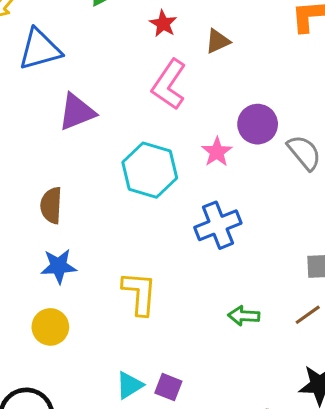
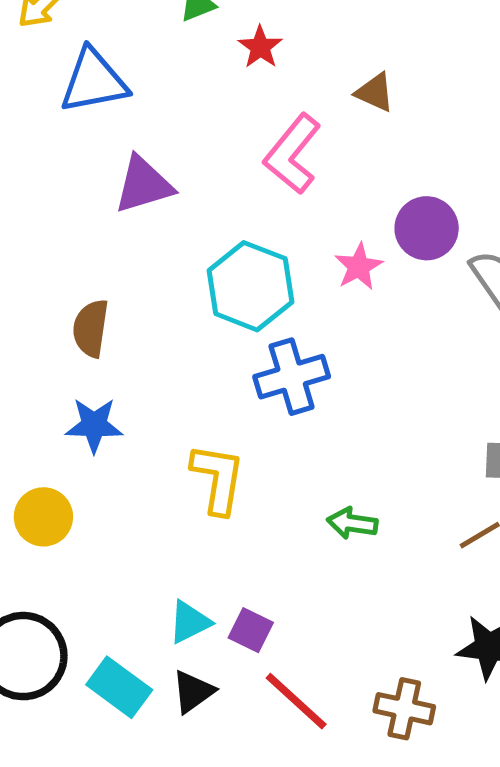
red star: (163, 24) -> (260, 47), moved
brown triangle: (218, 41) -> (375, 92), turned 44
blue cross: (218, 225) -> (292, 377), moved
green arrow: (244, 316) -> (352, 523), moved
yellow circle: (50, 327) -> (43, 517), moved

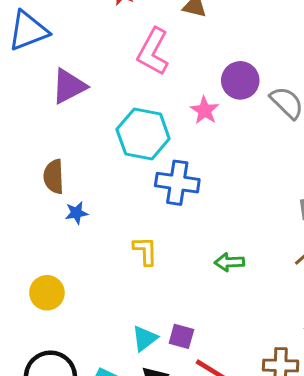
blue cross: (292, 377) -> (177, 183), turned 36
blue star: (94, 425) -> (76, 213), moved, size x0.7
yellow L-shape: (218, 479) -> (145, 251), size x0.7

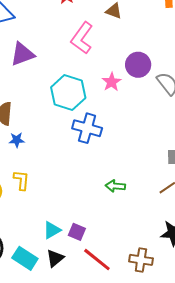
yellow L-shape: (145, 251) -> (21, 180), moved

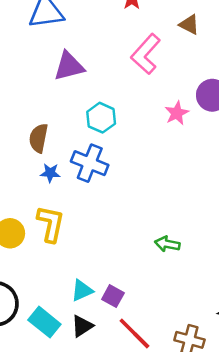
cyan hexagon: (68, 93) -> (101, 118), moved, size x0.7
blue cross: (87, 128) -> (90, 163), moved
yellow L-shape: (21, 180) -> (51, 224), size x1.4

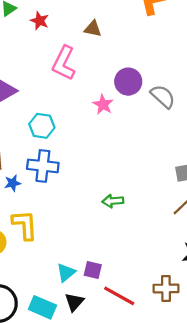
green arrow: (167, 244) -> (113, 201), moved

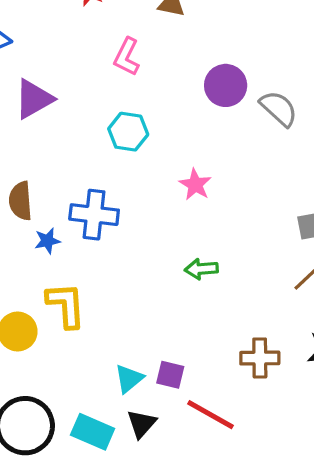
pink L-shape: (64, 63) -> (127, 57), size x0.7
pink star: (103, 105) -> (195, 185), moved
cyan hexagon: (42, 126) -> (128, 132), moved
brown cross: (166, 288) -> (260, 358), moved

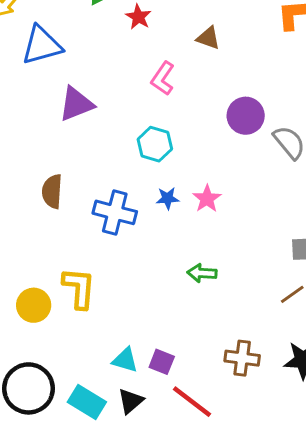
blue star: (47, 241) -> (167, 198), moved
cyan triangle: (129, 379) -> (125, 360), turned 48

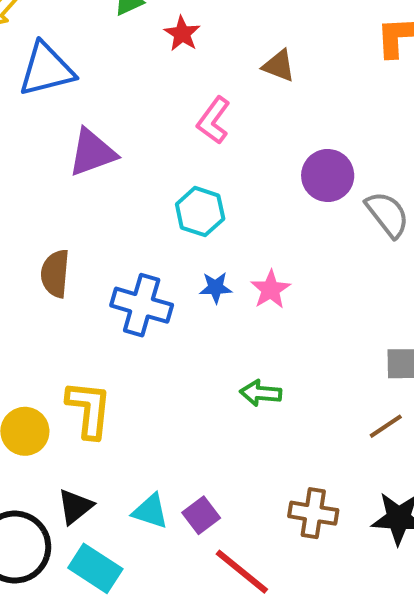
purple square: (162, 362) -> (201, 515), turned 30
black triangle: (131, 401) -> (75, 506), moved

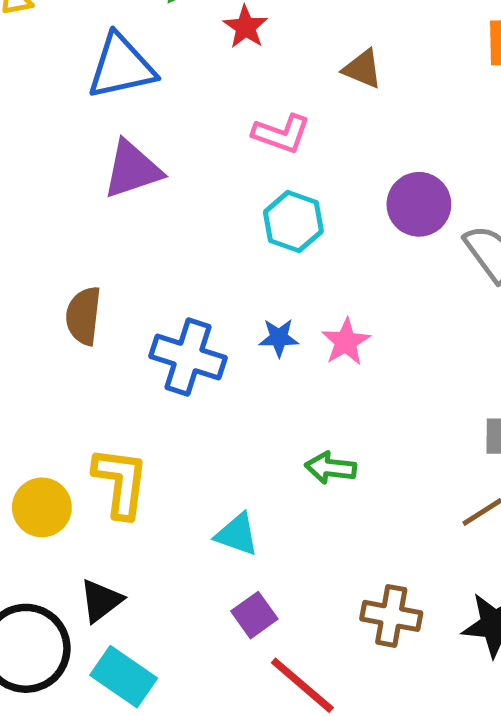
blue triangle: (46, 69) -> (121, 67), moved
pink L-shape: (214, 120) -> (281, 134), turned -108
cyan hexagon: (200, 212) -> (293, 222), moved
cyan triangle: (150, 511) -> (237, 534), moved

